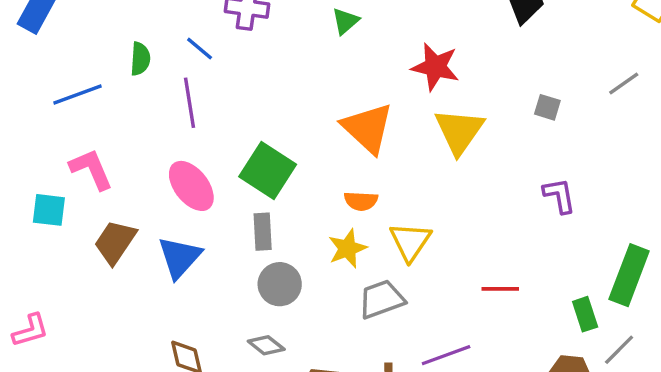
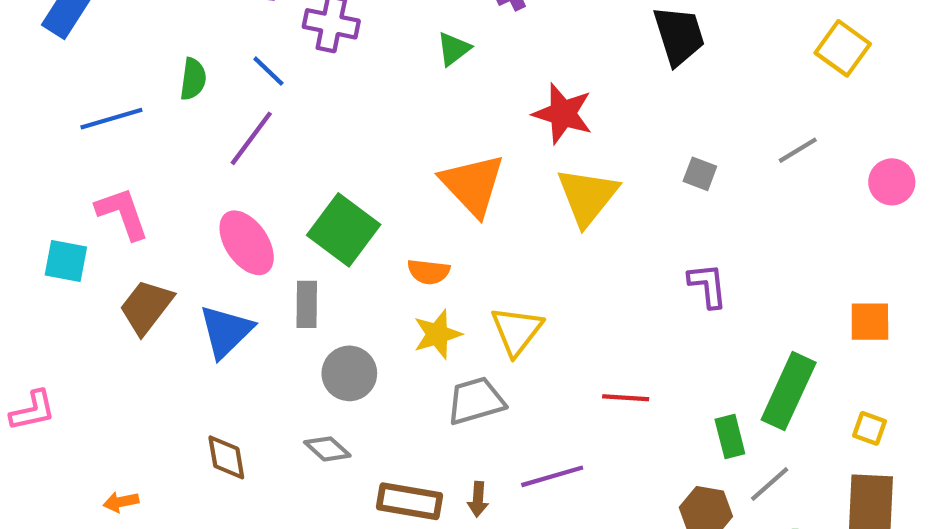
purple line: (189, 103) -> (251, 138), turned 42
orange semicircle: (361, 201) -> (429, 272), moved
gray rectangle: (263, 232) -> (307, 304), moved

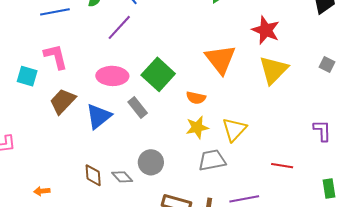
pink ellipse: (247, 243) -> (112, 76), turned -60
purple L-shape: (708, 285) -> (322, 131), moved
gray rectangle: (307, 304) -> (138, 107), turned -45
gray circle: (349, 373) -> (151, 162), moved
gray diamond: (327, 449) -> (122, 177), moved

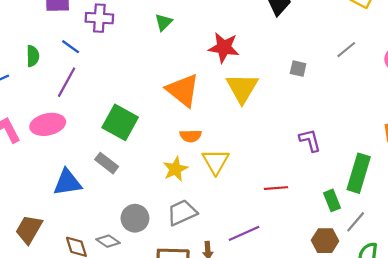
pink ellipse: (112, 76) -> (48, 124), moved
orange semicircle: (196, 98) -> (191, 136), moved
brown trapezoid: (63, 101) -> (29, 229), moved
blue triangle: (99, 116) -> (67, 182), turned 44
gray trapezoid: (212, 160) -> (182, 213), moved

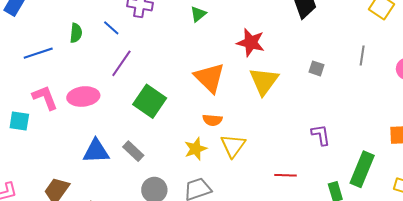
gray line: (346, 50) -> (362, 56), turned -48
purple line: (67, 82) -> (121, 63), moved
gray rectangle: (107, 163) -> (133, 151), moved

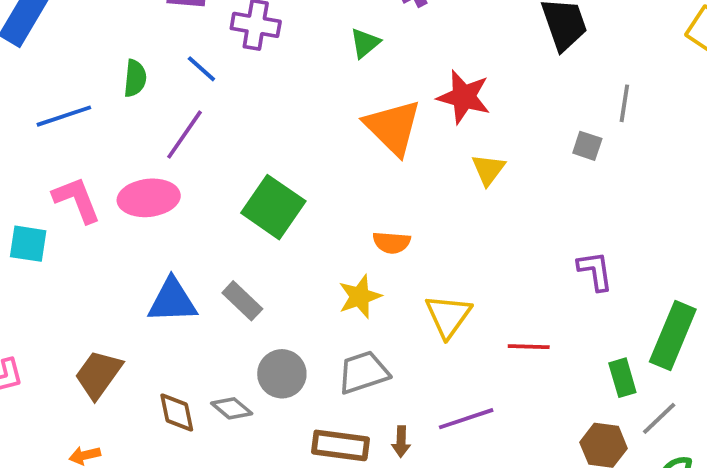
gray line: (362, 56) -> (624, 103), moved
purple line: (121, 63) -> (185, 135), moved
orange triangle: (210, 78) -> (393, 127), moved
yellow triangle: (264, 81) -> (488, 170), size x0.6
yellow triangle: (233, 146) -> (448, 316), moved

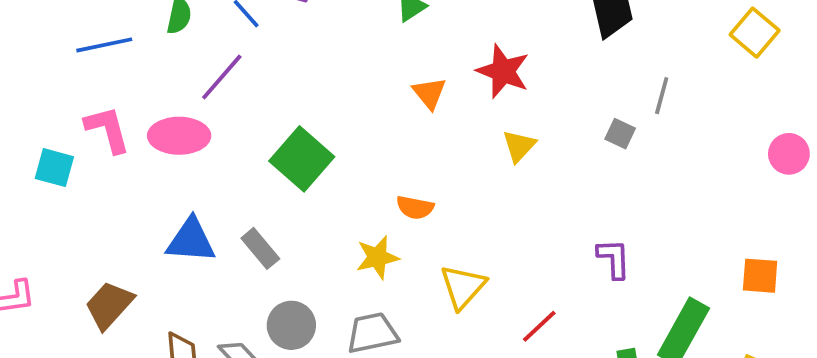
orange triangle: (393, 127) -> (429, 93), size x0.6
red line: (529, 347) -> (539, 326), turned -51

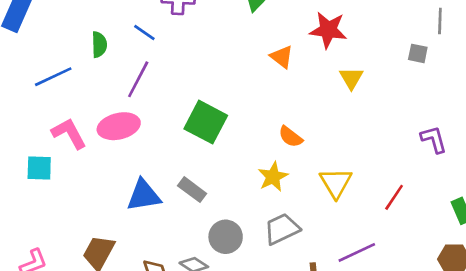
orange semicircle: (415, 207) -> (290, 137), turned 40

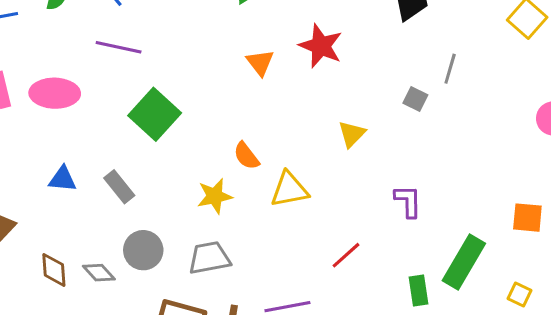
yellow triangle: (351, 78) -> (352, 134), moved
purple line: (138, 79) -> (119, 47), moved, turned 60
yellow triangle: (336, 183) -> (289, 190), moved, turned 36
blue triangle: (144, 195) -> (63, 179), size x0.7

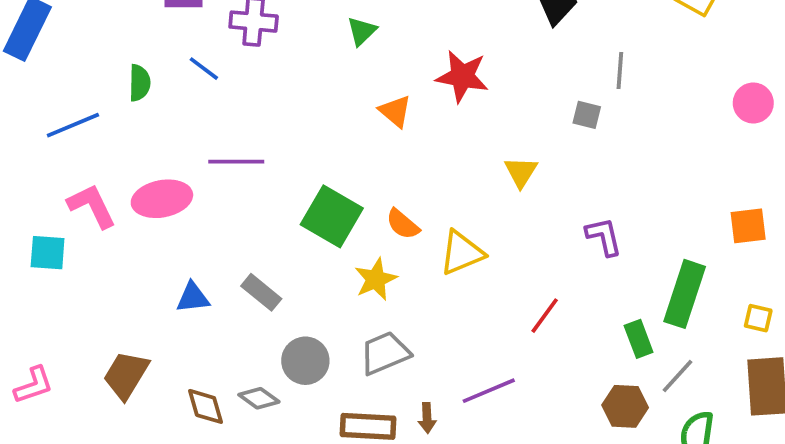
purple line: (119, 47) -> (236, 162), moved
green square: (155, 114) -> (332, 216), moved

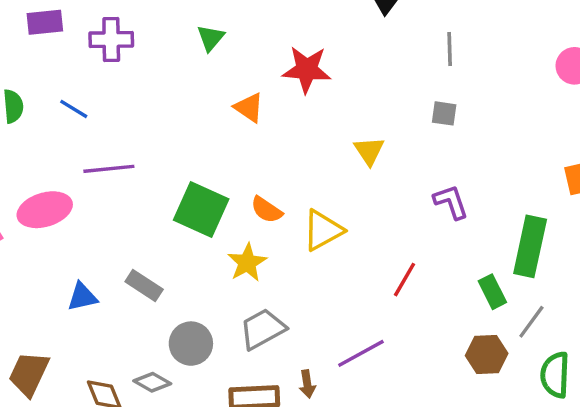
blue line: (204, 69) -> (74, 109), moved
gray square: (587, 115) -> (444, 113), moved

